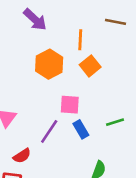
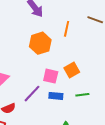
orange square: (90, 66) -> (72, 70), moved
blue rectangle: (81, 129) -> (56, 96), turned -64

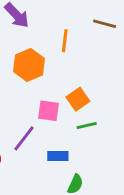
green line: (82, 95) -> (87, 125), moved
blue rectangle: (56, 96) -> (58, 156), moved

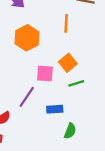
orange line: (65, 41) -> (66, 23), moved

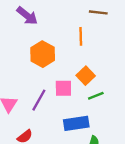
purple line: (27, 97) -> (39, 100), moved
blue rectangle: (55, 109) -> (76, 123), size x1.5

